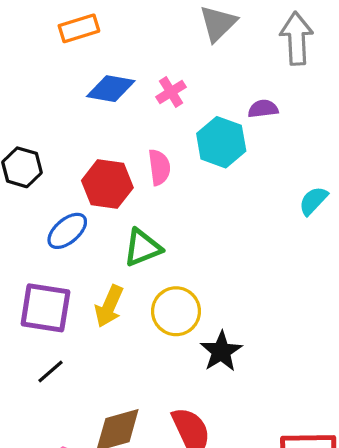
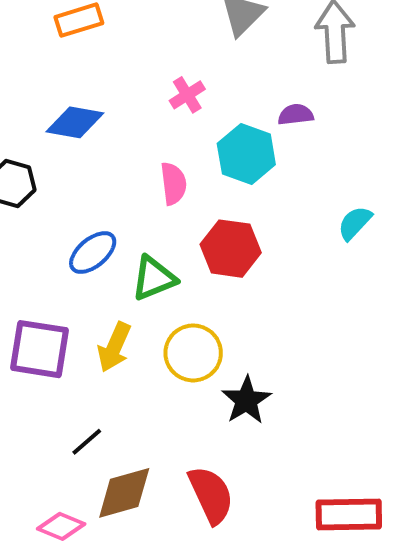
blue diamond: (111, 89) -> (75, 122), moved
red hexagon: (107, 184) -> (231, 249), moved
blue ellipse: (67, 231) -> (93, 253), moved
black line: (50, 371) -> (87, 442), moved

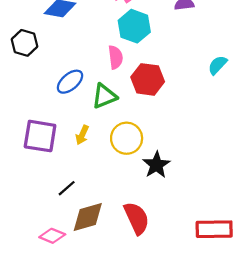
cyan hexagon: (246, 154) -> (134, 26), moved
pink semicircle: (173, 184) -> (115, 57), moved
yellow arrow: (114, 347) -> (82, 135), size x0.7

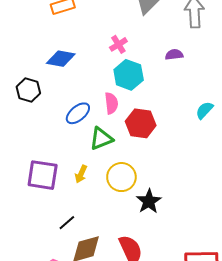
blue ellipse: (70, 82) -> (78, 113), moved

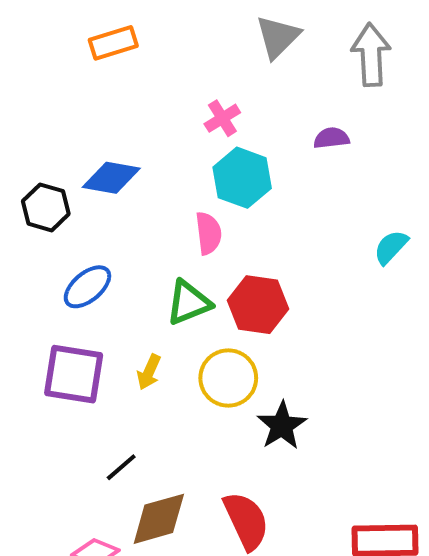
blue diamond: (61, 59) -> (111, 178), moved
blue ellipse: (78, 113) -> (87, 287), moved
red hexagon: (141, 123) -> (258, 305), moved

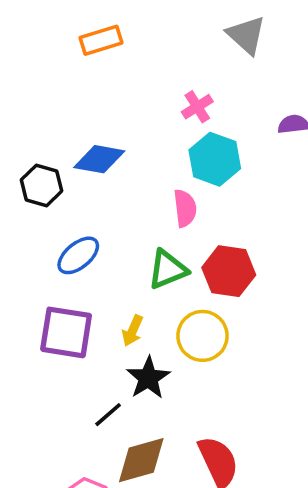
gray triangle: (278, 37) -> (246, 35), turned -33
black star: (282, 426) -> (148, 378), moved

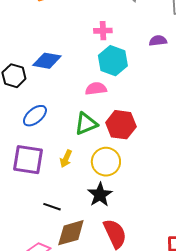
pink cross: (197, 107) -> (103, 31), turned 30
pink semicircle: (185, 208) -> (96, 89), turned -90
black star: (148, 378) -> (100, 195), moved
black line: (108, 415) -> (52, 207), turned 60

